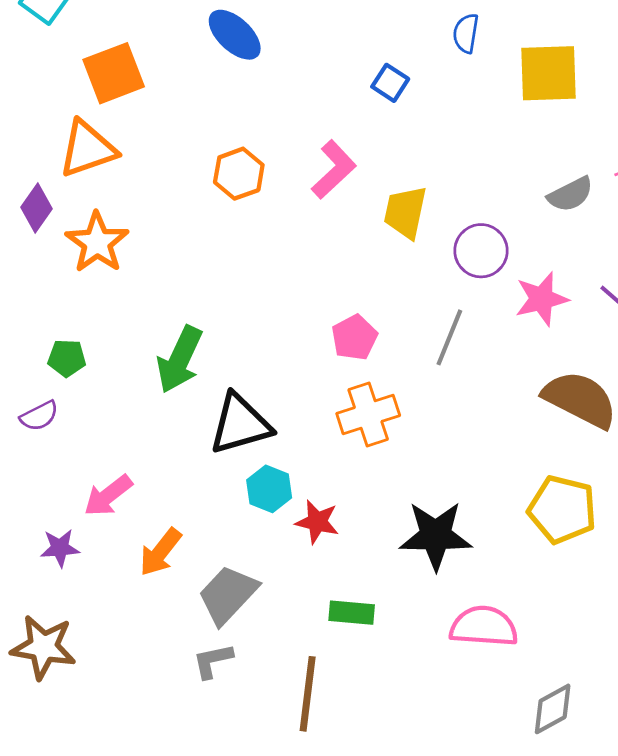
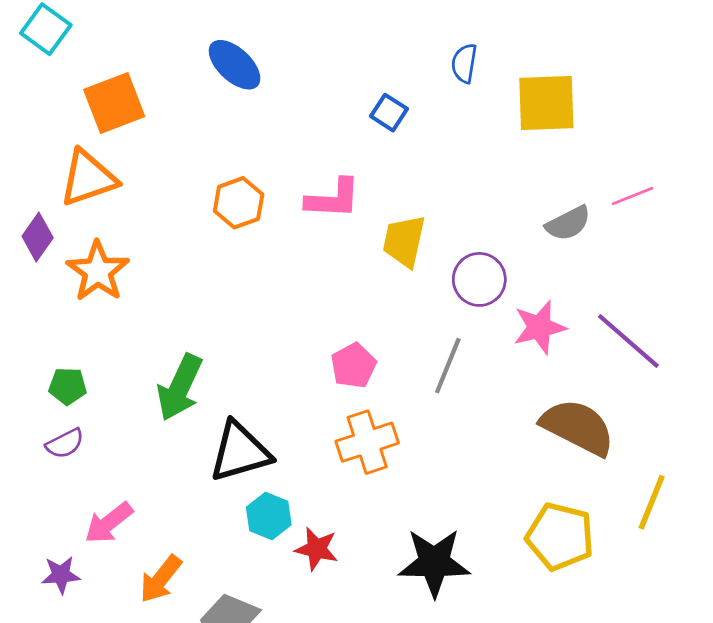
pink L-shape: (334, 170) -> (333, 199), turned 46
purple semicircle: (39, 416) -> (65, 444), moved

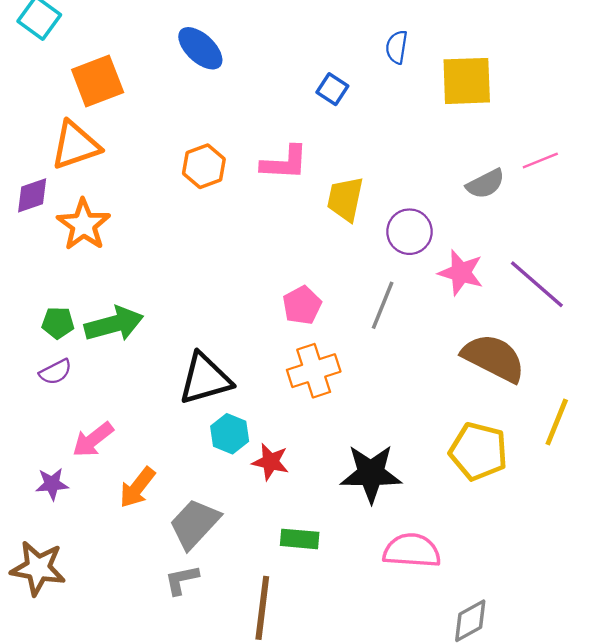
purple diamond: (38, 237) -> (32, 195), turned 36
pink star: (539, 327) -> (461, 273), turned 30
green arrow: (180, 387) -> (114, 324), moved, turned -130

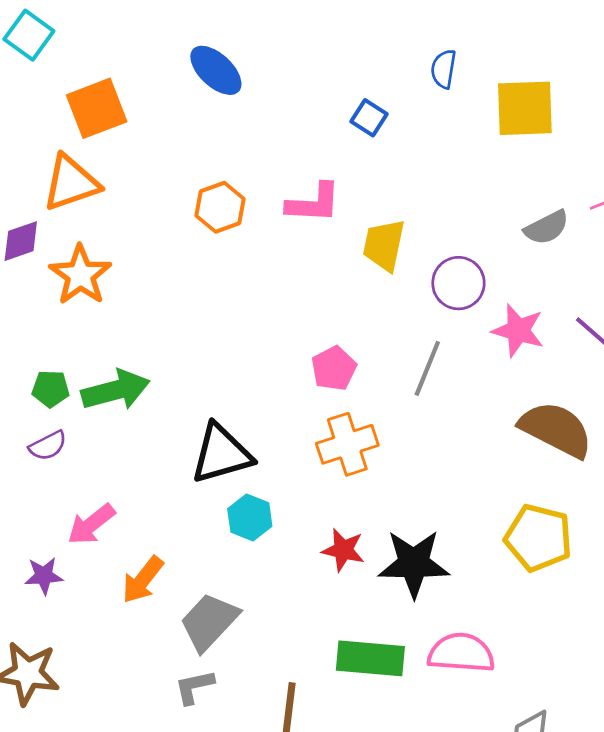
red star: (270, 462) -> (343, 550), moved
green rectangle: (300, 539) -> (370, 658), moved, size x1.5

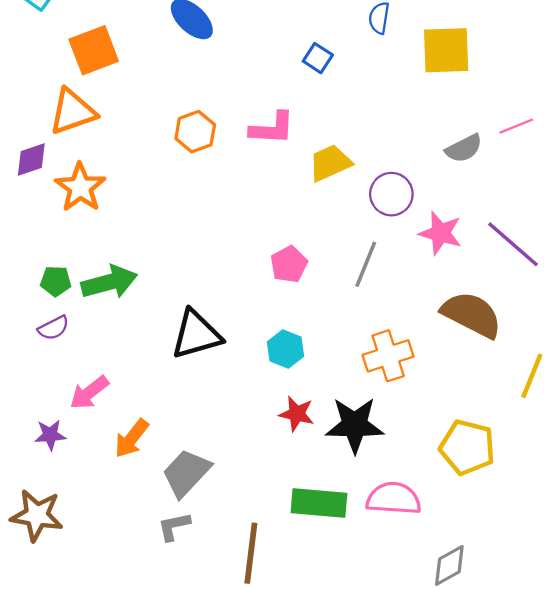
yellow trapezoid: (384, 245) -> (330, 163), turned 54
orange cross: (347, 444) -> (388, 356), moved
cyan hexagon: (250, 517) -> (285, 349), moved
yellow pentagon: (538, 538) -> (467, 447), moved

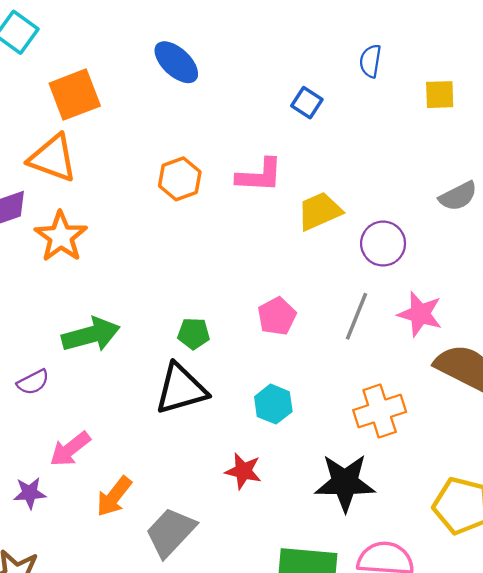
yellow square: (446, 50) -> (440, 95), size x0.6
orange triangle: (72, 112) -> (53, 158), turned 39
pink star: (440, 233) -> (420, 314), moved
green pentagon: (56, 281) -> (194, 334), moved
red star: (297, 414) -> (243, 471), moved

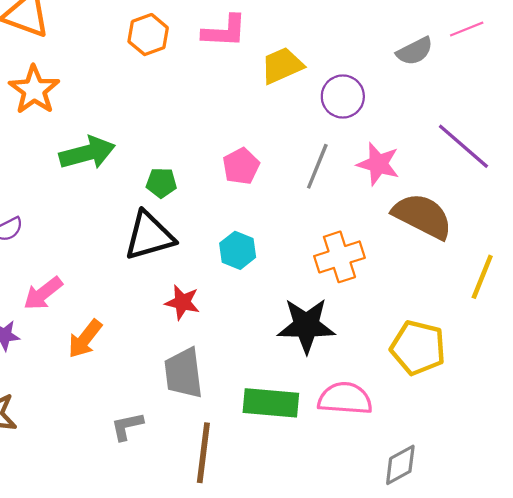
green arrow: (91, 335) -> (87, 153), moved
red star: (243, 471) -> (182, 302), moved
gray trapezoid: (171, 532) -> (183, 373), moved, turned -50

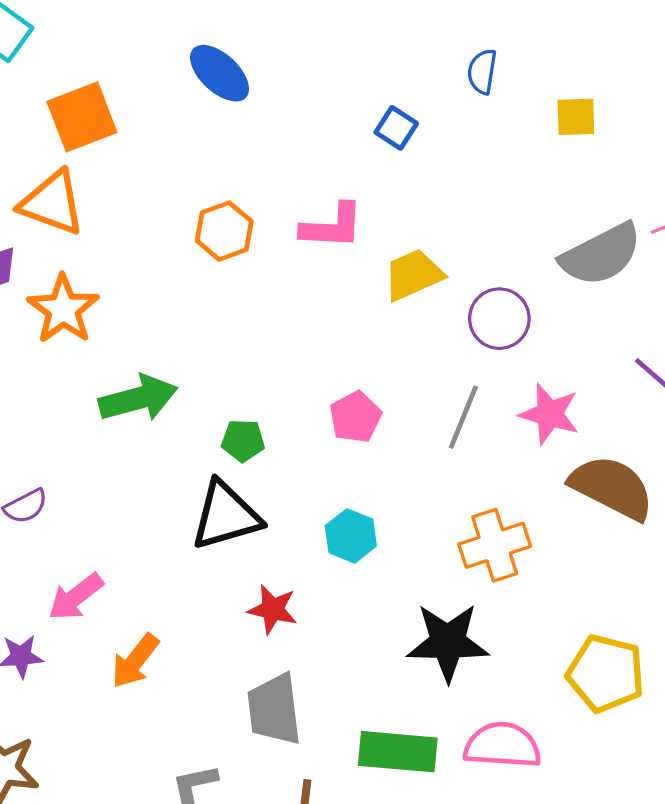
gray semicircle: (415, 51) -> (601, 255), size x1.6

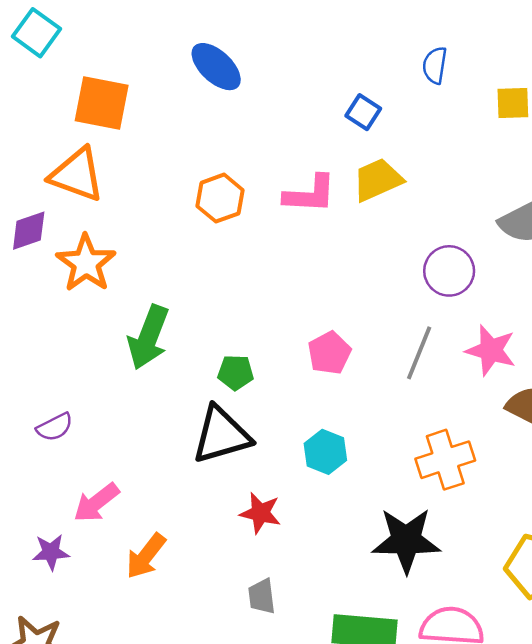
orange square: (82, 117) -> (102, 103), turned 32
yellow trapezoid: (413, 275) -> (378, 180), moved
green arrow: (138, 398) -> (148, 337), turned 126
gray trapezoid: (274, 709) -> (262, 596), size x0.6

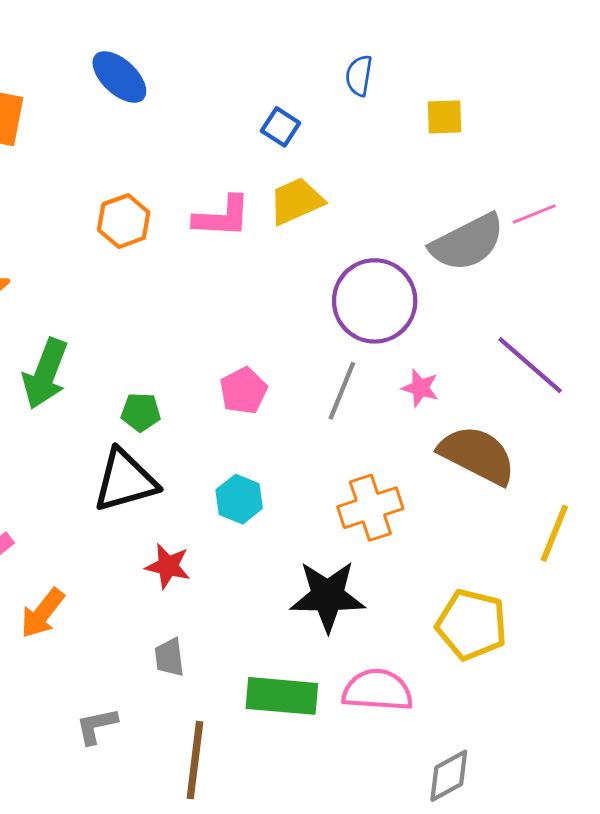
purple circle: (449, 271) -> (375, 301), size x1.5
pink star: (491, 350) -> (420, 388), size x0.7

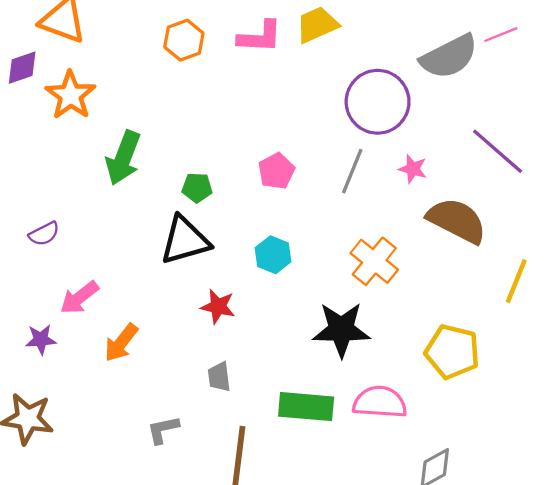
orange cross: (370, 508) -> (374, 261), turned -33

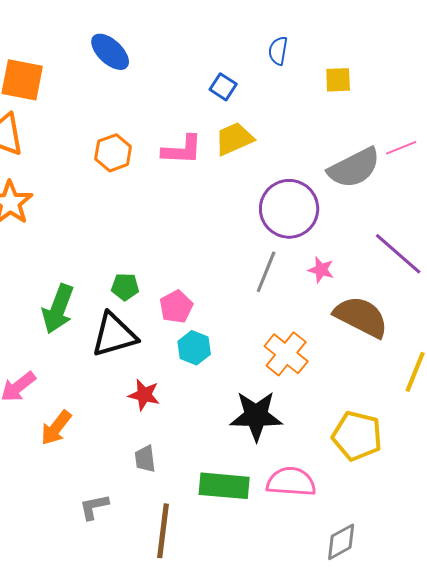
green arrow: (123, 158) -> (58, 309), moved
pink pentagon: (276, 171) -> (176, 307), moved

